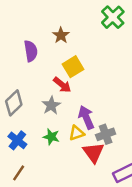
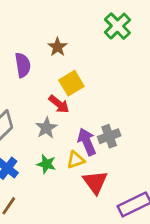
gray cross: (106, 134) -> (109, 136), moved

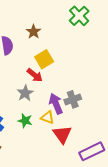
yellow triangle: (76, 160) -> (47, 117), turned 40

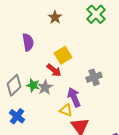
brown star: (34, 32) -> (55, 17), moved
gray cross: (73, 99) -> (94, 77), moved
green star: (25, 121) -> (33, 85), moved

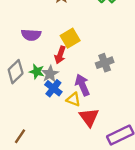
purple semicircle: (28, 42) -> (31, 35), moved, turned 102
red arrow: (54, 70) -> (60, 55), turned 70
blue cross: (17, 116) -> (53, 88), moved

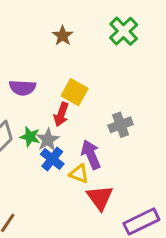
yellow square: (70, 38) -> (75, 92), turned -30

